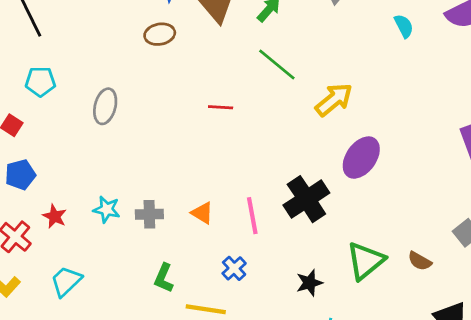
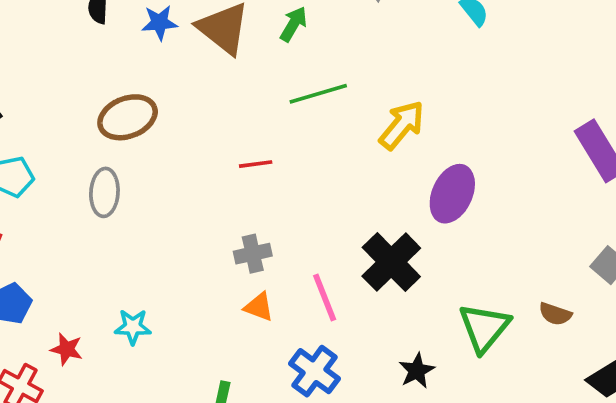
brown ellipse: (160, 34) -> (128, 117), moved, size x1.4
green line: (277, 64) -> (318, 94), turned -45
gray cross: (149, 214) -> (253, 254), moved
blue cross: (234, 268) -> (314, 371), size x1.5

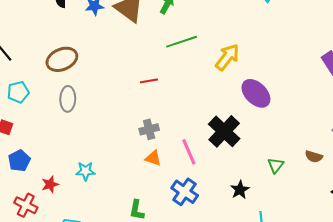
brown ellipse: (128, 117) -> (62, 59), moved
purple ellipse: (452, 194) -> (256, 93), turned -68
green triangle: (484, 328) -> (276, 165), size x0.6
red star: (67, 349) -> (50, 184), turned -30

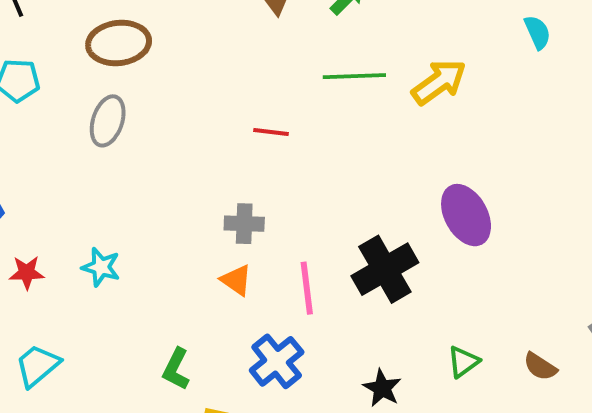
yellow arrow: (227, 57) -> (439, 82), moved
black star: (240, 190) -> (382, 388), turned -30

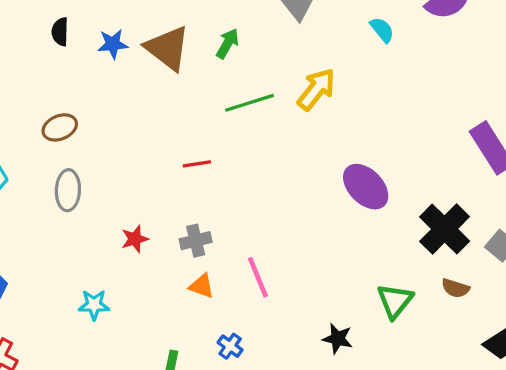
brown ellipse: (119, 43) -> (60, 127), size x0.7
black cross: (385, 269) -> (445, 229), moved
red star: (27, 273) -> (135, 239), moved
blue cross: (277, 361) -> (230, 346), moved, size x0.6
green triangle: (463, 362) -> (395, 301), size x1.4

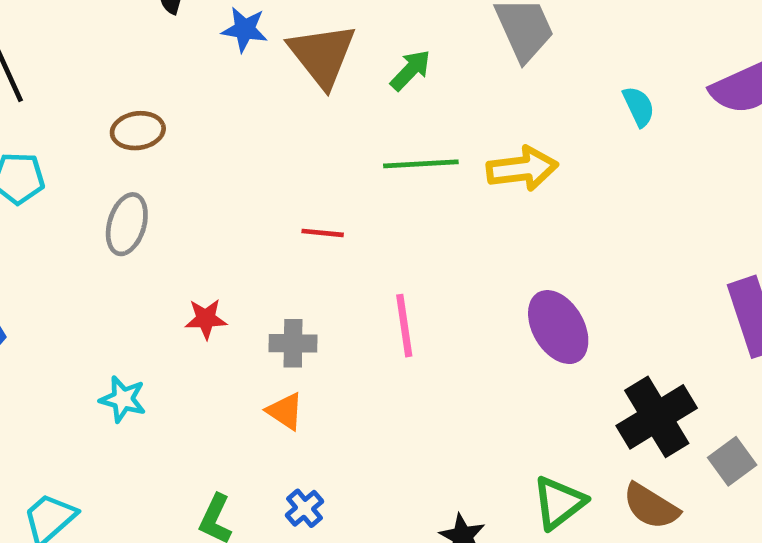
yellow arrow: (316, 89) -> (522, 169), turned 30
pink line: (258, 277) -> (404, 326), moved
brown semicircle: (455, 288) -> (651, 506), size x1.4

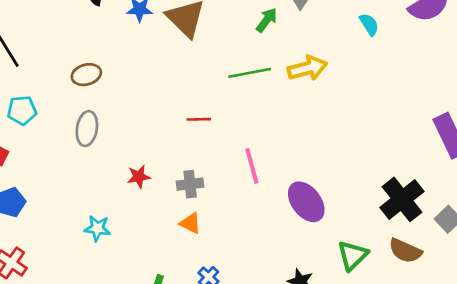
green arrow: (411, 70) -> (267, 20), moved
purple ellipse: (558, 327) -> (306, 202), moved

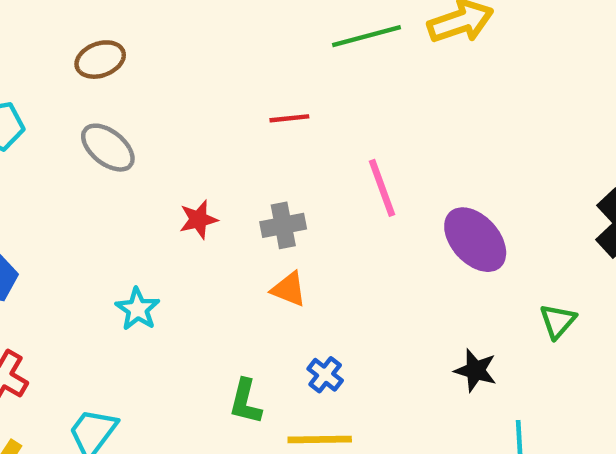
gray ellipse: (87, 129) -> (108, 148), turned -56
cyan star: (97, 228) -> (138, 309), turned 30
green triangle: (353, 255) -> (558, 321), size x0.7

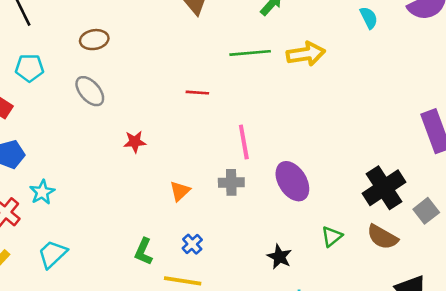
gray cross: (283, 225) -> (231, 182), moved
orange triangle: (289, 289) -> (180, 191), turned 45
cyan star: (138, 309) -> (42, 192), moved

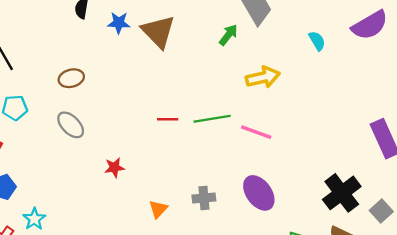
green line: (250, 53) -> (212, 119), moved
pink line: (244, 142) -> (256, 132), moved, turned -56

